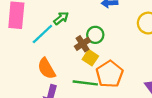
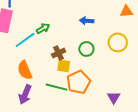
green circle: (95, 35) -> (86, 49), moved
yellow square: (90, 58) -> (64, 66), turned -32

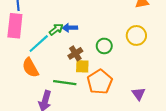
blue arrow: (87, 21) -> (70, 28), moved
orange semicircle: (25, 70) -> (30, 68), moved
green line: (57, 87) -> (65, 83), moved

